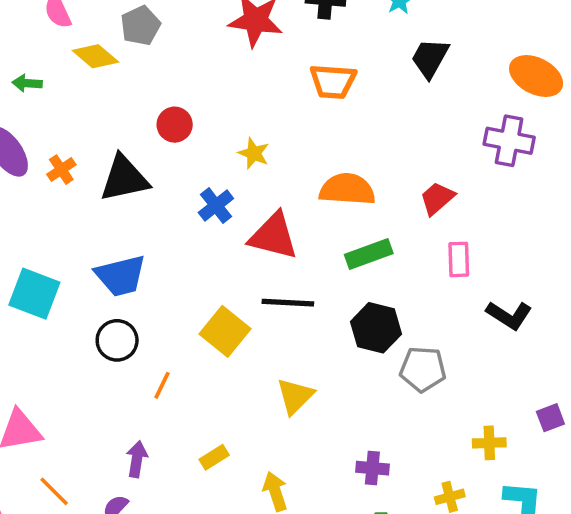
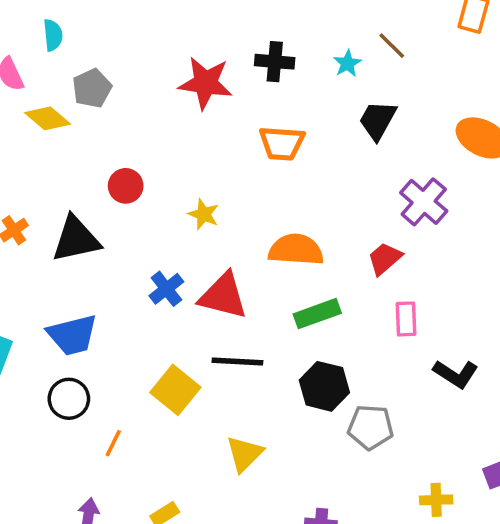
purple cross: (509, 141) -> (424, 202), moved, turned 30
blue cross: (216, 205) -> (166, 289), moved

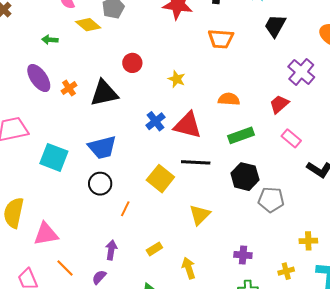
orange semicircle: (296, 250) -> (229, 99), size x0.7
pink rectangle: (406, 319) -> (291, 138), turned -48

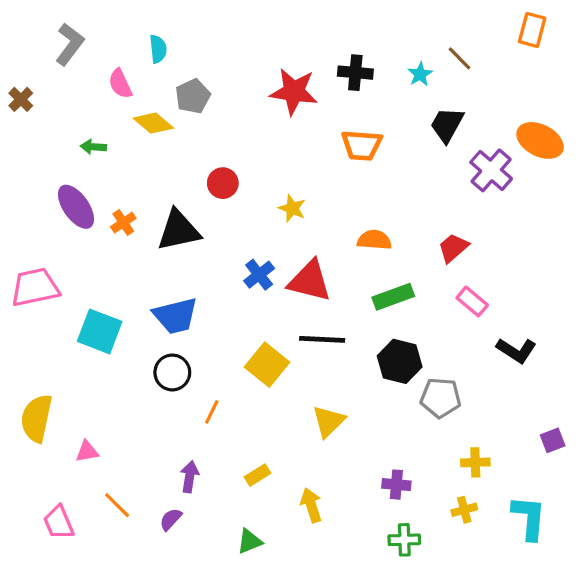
purple cross: (301, 72) -> (491, 170), moved
pink triangle: (46, 234) -> (87, 451), size x0.6
yellow cross: (308, 241) -> (475, 462), moved

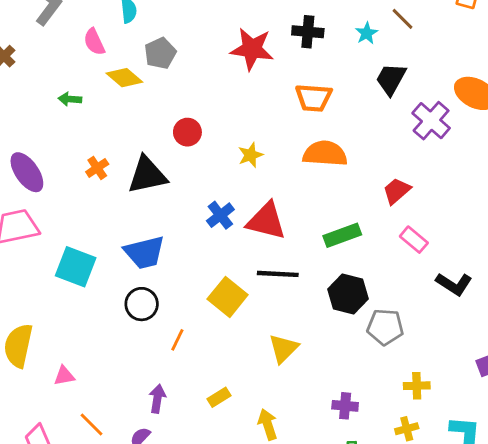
purple ellipse: (76, 207) -> (27, 172), moved
yellow star: (292, 208) -> (250, 155), turned 30
orange semicircle: (374, 240) -> (325, 154), moved, size x1.4

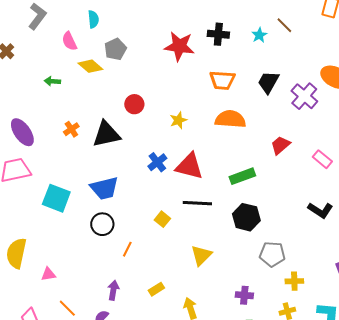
black trapezoid: (391, 79) -> (268, 82), moved
pink rectangle: (414, 240) -> (322, 159), moved
yellow square: (228, 297) -> (162, 219), size x0.6
gray pentagon: (385, 327) -> (272, 254), moved

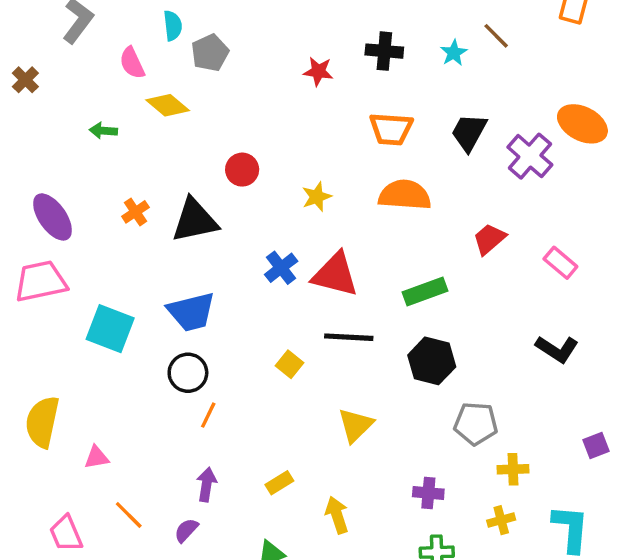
red star: (179, 46) -> (318, 71), size x0.6
gray pentagon: (115, 49) -> (210, 53), moved
orange line: (127, 249) -> (208, 415), moved

